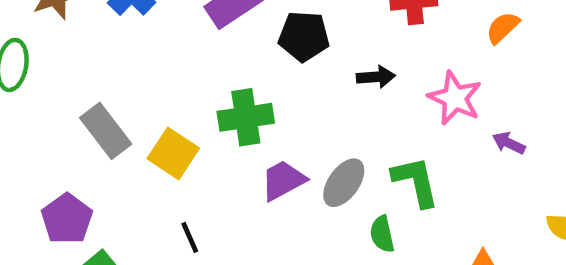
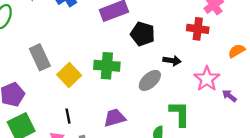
purple arrow: (509, 143) -> (229, 96), moved
purple trapezoid: (283, 180) -> (115, 118), moved
gray ellipse: (344, 183) -> (150, 80), moved

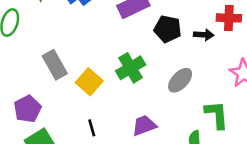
black arrow: (172, 61) -> (204, 35), moved
green cross: (107, 66) -> (131, 68), turned -30

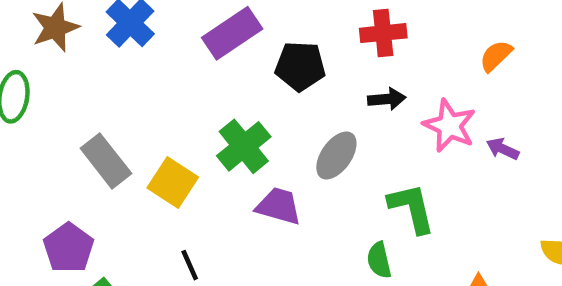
red cross: (229, 18) -> (383, 33), moved
black arrow: (204, 35) -> (387, 99), moved
purple trapezoid: (144, 125) -> (279, 206), moved, turned 45

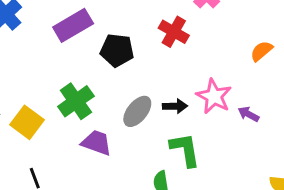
red cross: (383, 33) -> (174, 32), turned 32
orange semicircle: (496, 56) -> (261, 51), moved
black arrow: (387, 99) -> (175, 106), moved

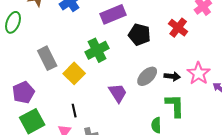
green cross: (76, 101) -> (97, 50), moved
purple trapezoid: (97, 143) -> (118, 93), turned 30

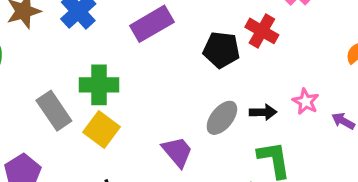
black pentagon: (139, 35) -> (221, 50), moved
green cross: (97, 50) -> (99, 85), moved, turned 35
pink star: (199, 73) -> (306, 102), size x0.7

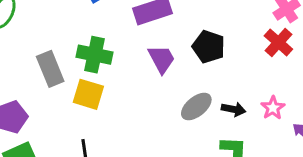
red cross: (262, 31) -> (278, 42), moved
yellow square: (101, 130) -> (88, 94), turned -32
purple trapezoid: (177, 152) -> (162, 59), moved

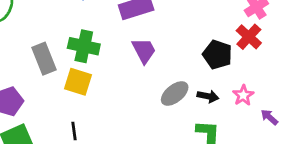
black pentagon: (209, 47) -> (217, 55), moved

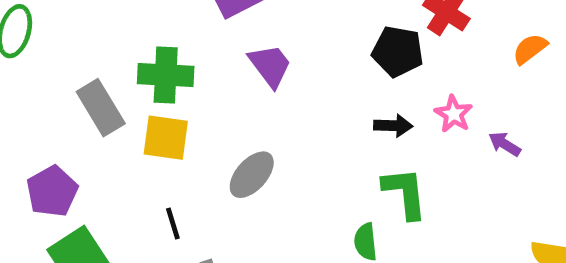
gray ellipse: (175, 94) -> (252, 175), moved

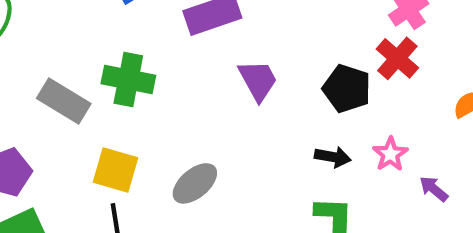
purple trapezoid: (270, 66) -> (258, 80), moved
gray rectangle: (101, 108) -> (64, 101), turned -36
yellow square: (166, 138) -> (115, 170), moved

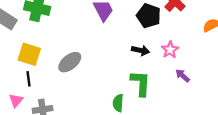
purple arrow: (434, 189) -> (183, 76), moved

